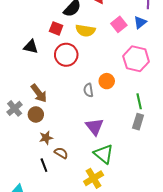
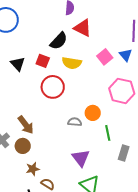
blue triangle: (140, 22) -> (126, 55), turned -32
black triangle: (31, 47) -> (18, 64), moved, turned 35
gray semicircle: (88, 90) -> (75, 122), turned 104
green line: (139, 101) -> (108, 133), moved

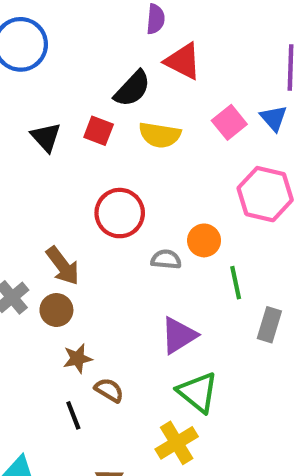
red circle: (53, 87) -> (120, 213), moved
purple triangle: (81, 158) -> (179, 335), turned 36

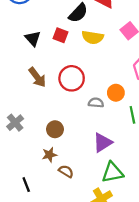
brown arrow: (63, 266) -> (37, 77), moved
brown circle: (56, 310) -> (55, 129), moved
green triangle: (198, 392) -> (113, 172), turned -50
black line: (73, 415) -> (26, 185), moved

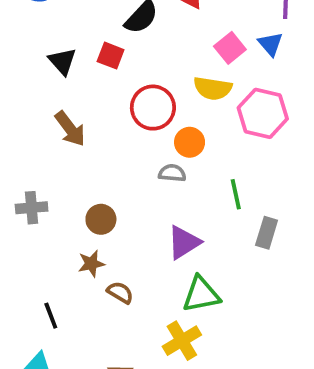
yellow semicircle: (93, 37) -> (213, 88), moved
red circle: (72, 78) -> (153, 108), moved
orange circle: (116, 93) -> (190, 142), moved
gray cross: (15, 123) -> (32, 208), turned 35

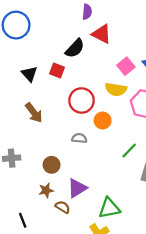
gray semicircle: (172, 173) -> (79, 138), moved
green line: (236, 194) -> (129, 150), turned 56
purple triangle: (184, 242) -> (77, 188), moved

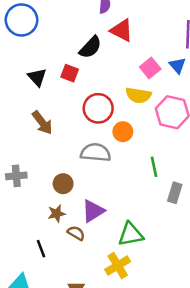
gray semicircle: (79, 138) -> (96, 152), size x1.6
green line: (129, 150) -> (154, 167), turned -56
black line: (23, 220) -> (41, 249), moved

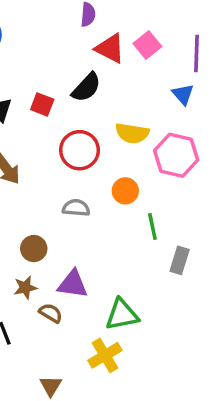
black semicircle: (90, 47) -> (86, 87), moved
pink square: (150, 68) -> (147, 45), moved
orange circle: (123, 132) -> (125, 191), moved
gray semicircle: (96, 152) -> (76, 208), size x0.7
purple triangle: (93, 211) -> (73, 284), turned 40

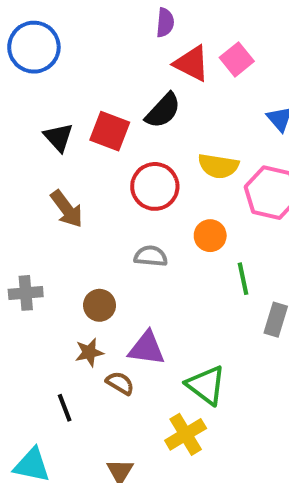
red square: (42, 104) -> (110, 131), size x1.4
green triangle: (122, 315) -> (206, 385), turned 48

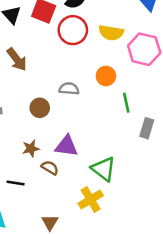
red circle: (155, 186) -> (73, 30), moved
brown circle: (100, 305) -> (40, 108), moved
black line: (65, 408) -> (16, 183), turned -60

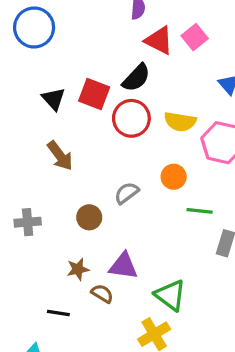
gray semicircle: (69, 89) -> (127, 193), turned -42
green line: (126, 103) -> (200, 211), turned -72

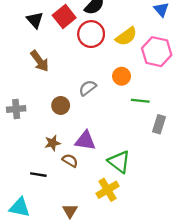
red square: (94, 94) -> (64, 16), turned 30
yellow semicircle: (180, 122) -> (126, 36), turned -45

